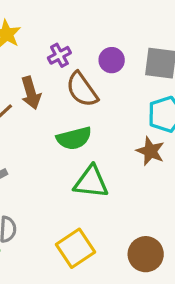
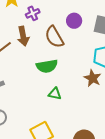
purple cross: (59, 55) -> (33, 13), moved
green triangle: (91, 182) -> (55, 94), size x0.6

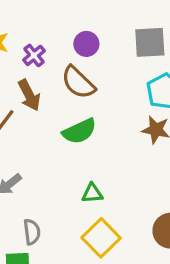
purple circle: (74, 21) -> (86, 44), moved
green triangle: (55, 94) -> (92, 193), moved

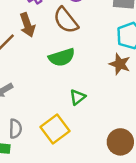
green triangle: (92, 193) -> (77, 97), moved, turned -42
yellow square: (101, 238) -> (55, 129), moved

